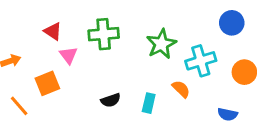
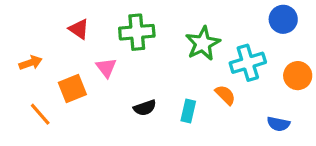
pink triangle: (68, 55) -> (106, 68), moved

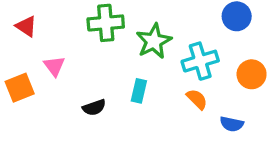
green cross: (137, 32) -> (106, 23), moved
orange semicircle: (225, 95) -> (197, 99), moved
cyan rectangle: (188, 111) -> (139, 91), moved

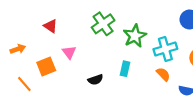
green cross: (106, 23) -> (103, 24), turned -30

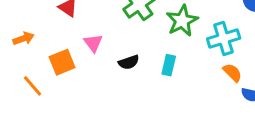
orange semicircle: (163, 74) -> (232, 73), moved
black semicircle: (95, 80) -> (129, 62), moved

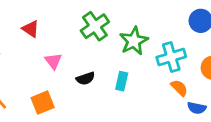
orange square: (62, 62) -> (43, 103), moved

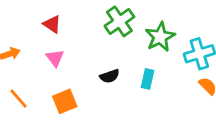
pink triangle: (53, 61) -> (55, 58), moved

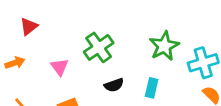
green cross: (119, 21) -> (99, 47), moved
red triangle: (52, 24) -> (29, 26), moved, turned 48

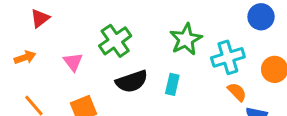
black semicircle: (114, 85) -> (132, 81), size x1.5

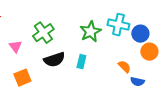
blue circle: (261, 17) -> (140, 34), moved
cyan cross: (228, 57) -> (118, 25), moved, turned 30

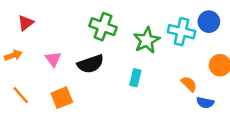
green cross: (43, 33) -> (103, 27), moved, turned -35
blue circle: (140, 34) -> (209, 22), moved
black semicircle: (54, 60) -> (91, 64), moved

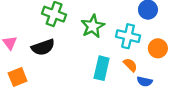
cyan cross: (181, 32) -> (128, 36), moved
cyan rectangle: (135, 78) -> (102, 68), moved, size x1.5

